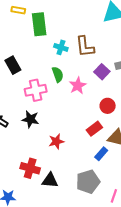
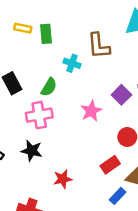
yellow rectangle: (18, 10) -> (23, 28), moved
green rectangle: (39, 24) -> (46, 34), size x0.7
brown L-shape: (85, 47) -> (99, 46), moved
green semicircle: (58, 74) -> (49, 87), moved, turned 49

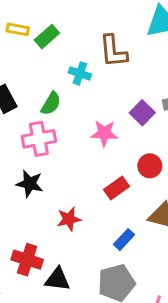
green rectangle: (46, 34) -> (47, 37), turned 54
pink star: (91, 111) -> (104, 133), turned 30
red rectangle: (110, 165) -> (116, 188), moved
blue rectangle: (118, 196) -> (124, 240), moved

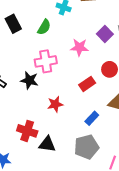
pink cross: (39, 139) -> (46, 61), moved

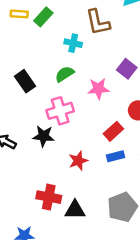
black rectangle: (13, 24) -> (25, 81), moved
green semicircle: (44, 27) -> (65, 74), moved, turned -147
blue rectangle: (92, 118) -> (116, 156), moved, turned 40

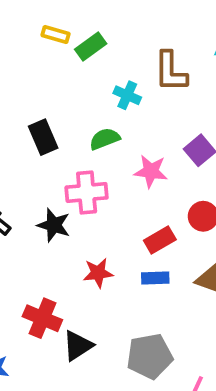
black triangle: (75, 210) -> (78, 346), turned -45

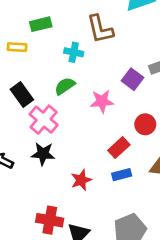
yellow rectangle: (56, 35) -> (17, 47), moved
green rectangle: (91, 47) -> (41, 24), turned 35
pink cross: (87, 193) -> (44, 120), moved, turned -32

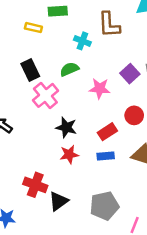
black star: (43, 154) -> (66, 127), moved

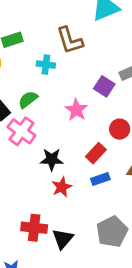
green semicircle: (69, 69) -> (28, 100), moved
pink star: (100, 88) -> (76, 110), turned -30

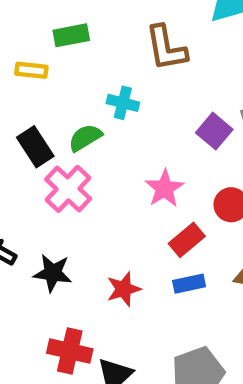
cyan cross: (46, 65) -> (123, 103), moved
pink star: (76, 110) -> (164, 188), moved
black star: (52, 159) -> (53, 273), moved

